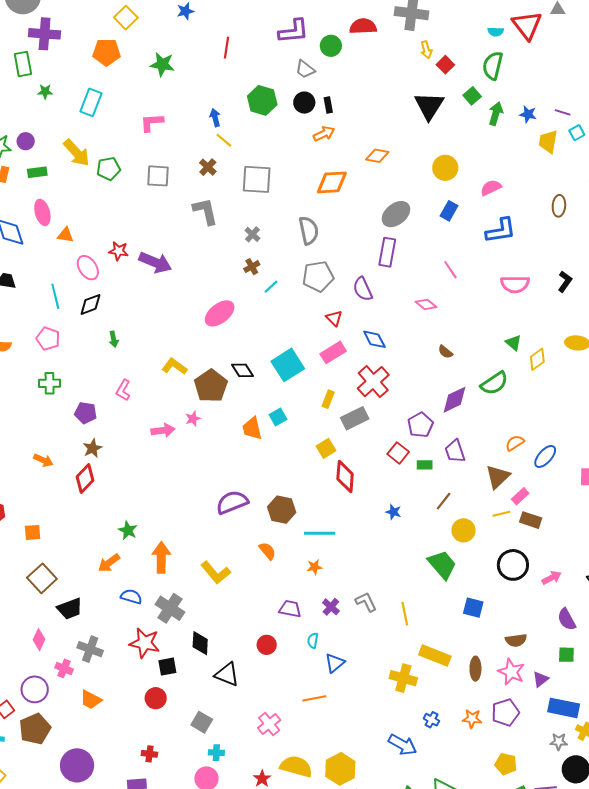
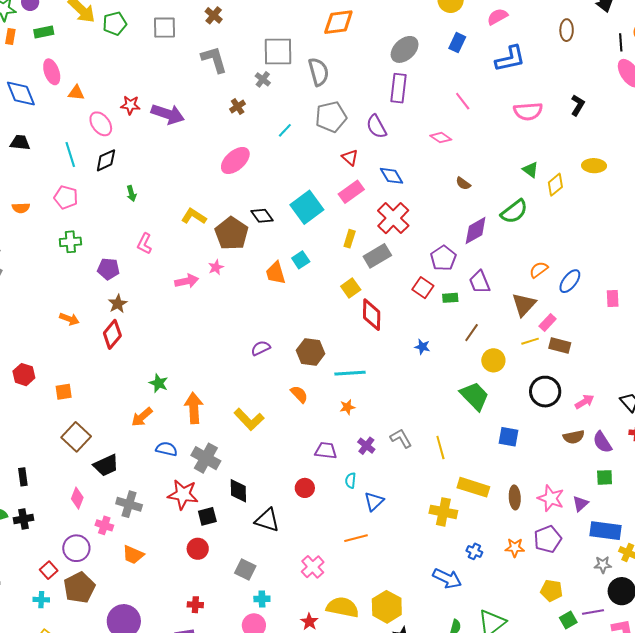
gray square: (257, 179) -> (278, 52), moved
brown cross: (252, 267) -> (238, 107), moved
purple semicircle: (232, 502) -> (261, 348), size x0.6
brown semicircle: (516, 640) -> (574, 437), moved

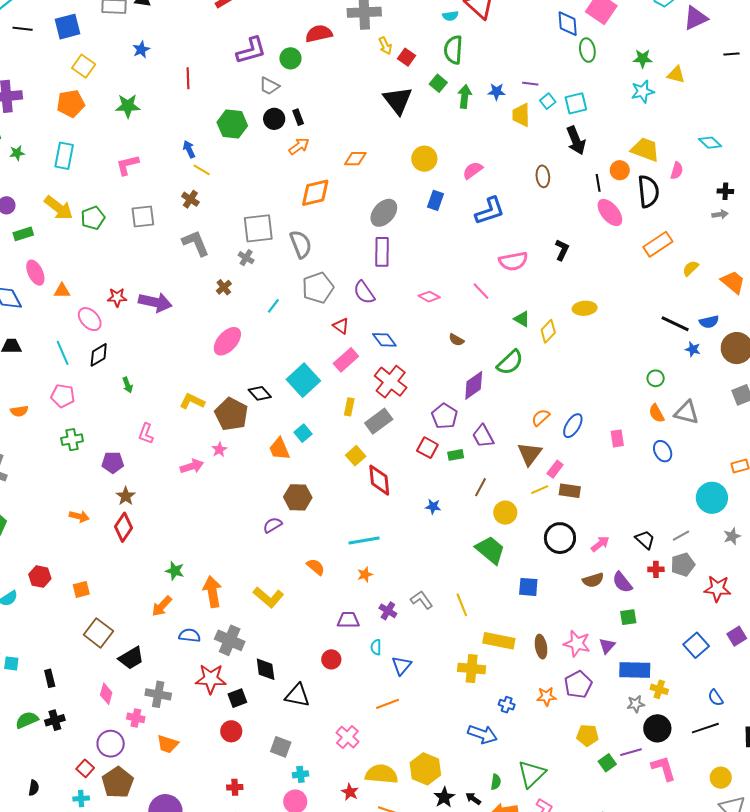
pink line: (463, 101) -> (481, 291), moved
brown hexagon: (311, 352) -> (298, 497), moved

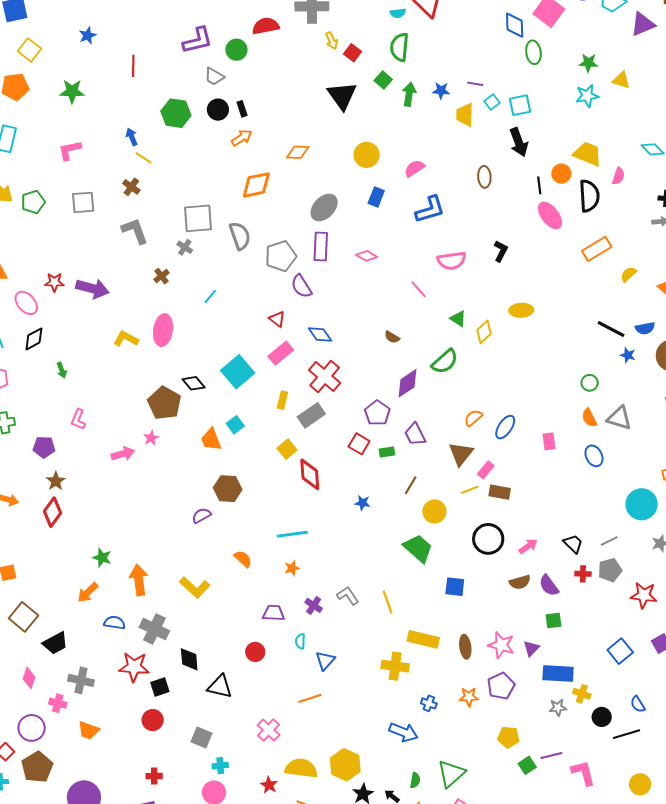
gray pentagon: (318, 288) -> (281, 256), moved
pink diamond: (429, 297) -> (367, 256), moved
pink ellipse: (227, 341) -> (163, 330), turned -36
yellow L-shape: (192, 401) -> (126, 339), moved
black circle: (657, 728) -> (602, 717), moved, size x0.7

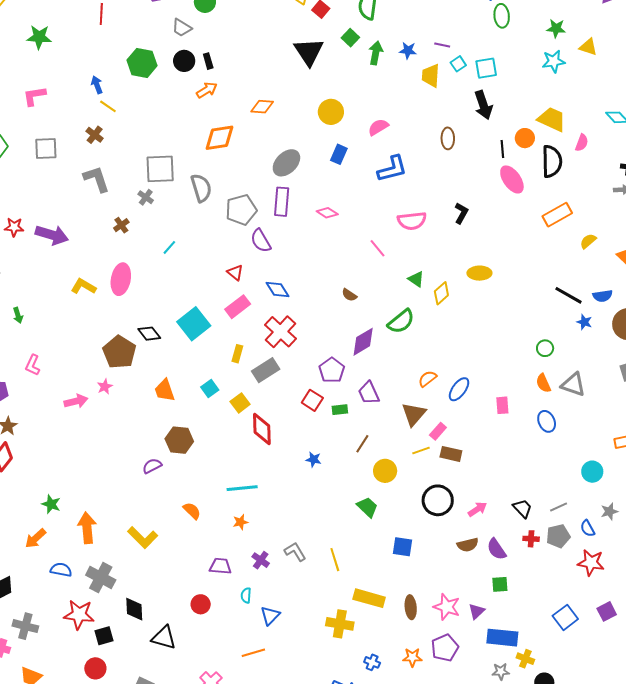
cyan square: (235, 425) -> (210, 388), moved
cyan circle: (642, 504) -> (592, 472), size x0.7
green trapezoid: (418, 548) -> (367, 507), size x0.7
blue semicircle: (638, 704) -> (588, 528), moved

